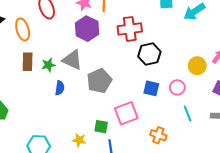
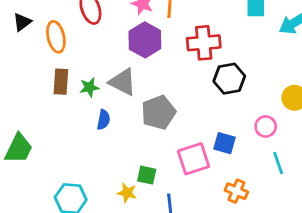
blue square: (151, 88) -> (224, 143), moved
green square: (101, 127) -> (147, 175), moved

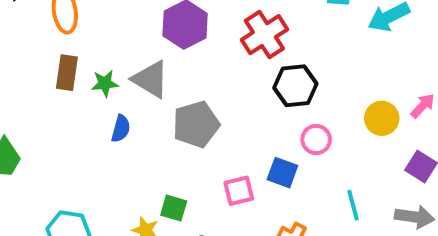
red cross: (204, 43) -> (264, 35), turned -32
pink circle: (266, 126) -> (316, 139), moved
pink square: (194, 159) -> (239, 191), size x0.7

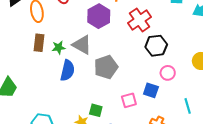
blue semicircle: (121, 129) -> (67, 70), size x1.5

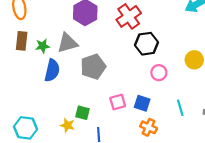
gray triangle: (82, 45) -> (67, 43), turned -45
blue square: (151, 90) -> (142, 103), moved

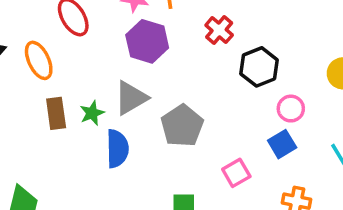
red cross: (129, 16) -> (219, 30), size x0.7
blue square: (142, 103) -> (282, 144), moved, turned -35

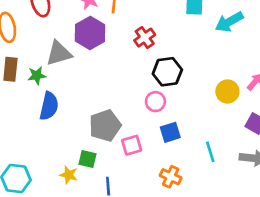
gray triangle: (131, 98) -> (59, 53), moved
pink circle: (291, 109) -> (155, 102), moved
gray pentagon: (182, 126) -> (105, 126), moved

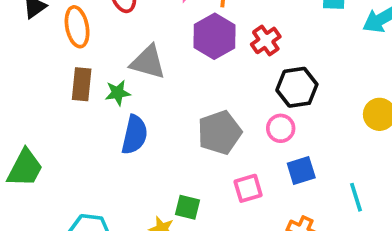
purple hexagon: (90, 33) -> (215, 36), moved
gray triangle: (59, 53) -> (148, 62), turned 32
gray pentagon: (105, 126) -> (220, 133), moved

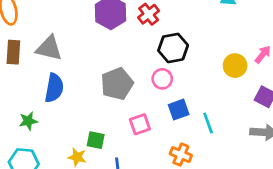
gray triangle: (148, 62) -> (49, 48), moved
green star: (118, 93) -> (28, 121), moved
cyan line: (356, 197) -> (208, 123), moved

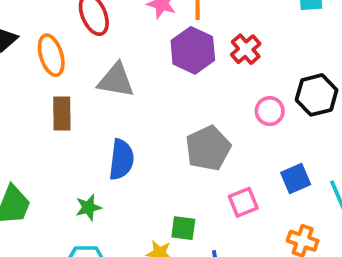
gray triangle: (49, 48) -> (116, 80), moved
black hexagon: (173, 48) -> (317, 95), moved
pink circle: (162, 79) -> (270, 111), moved

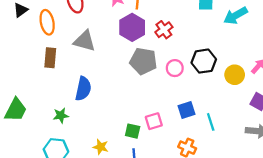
gray pentagon: (208, 148) -> (143, 61), moved, turned 30
green square: (183, 228) -> (133, 131), moved

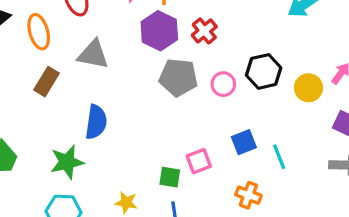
brown rectangle: (50, 58) -> (46, 82), turned 30
green star: (61, 116) -> (67, 162), size x1.5

